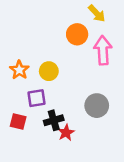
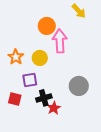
orange circle: (77, 34) -> (47, 26), moved
pink arrow: (103, 50) -> (60, 41), moved

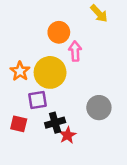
pink arrow: (60, 41) -> (75, 51), size x0.7
yellow circle: (40, 58) -> (50, 72), size x1.6

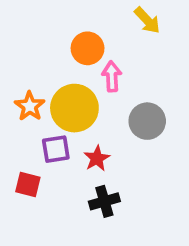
gray circle: (99, 108) -> (147, 121), moved
black cross: (55, 123) -> (104, 201), moved
red star: (68, 135) -> (97, 158), moved

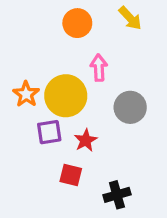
orange circle: (88, 48) -> (77, 23), moved
red square: (28, 185) -> (71, 175), moved
black cross: (104, 201) -> (117, 195), moved

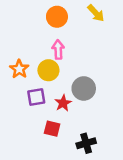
pink arrow: (99, 68) -> (58, 50), moved
yellow circle: (66, 96) -> (48, 70), size x0.7
gray circle: (130, 107) -> (84, 88), moved

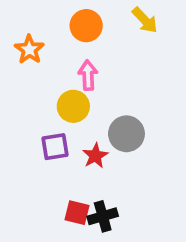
orange star: (19, 69) -> (29, 49), moved
red square: (52, 129) -> (77, 213), moved
black cross: (86, 143) -> (103, 216), moved

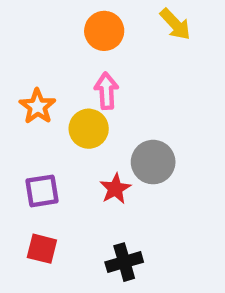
orange star: (29, 49) -> (38, 106), moved
purple square: (55, 147) -> (42, 191), moved
red square: (77, 213) -> (42, 249), moved

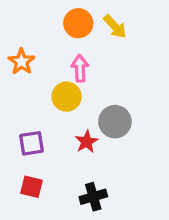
yellow arrow: (175, 24) -> (115, 27), moved
orange star: (38, 106) -> (22, 62), moved

